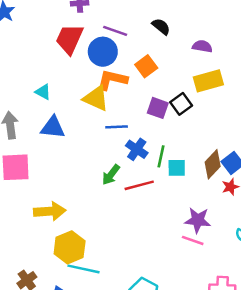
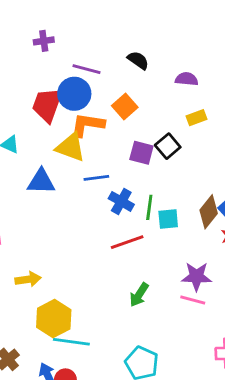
red trapezoid: (69, 39) -> (47, 105), moved
yellow rectangle: (208, 81) -> (196, 118), size x0.6
blue triangle: (53, 127) -> (41, 182), moved
green arrow: (111, 175) -> (139, 295), moved
yellow arrow: (50, 211) -> (28, 279), size x0.7

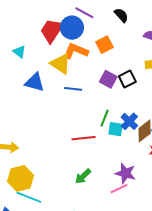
blue cross: (121, 201) -> (129, 121), moved
pink line: (193, 300) -> (119, 189), turned -54

